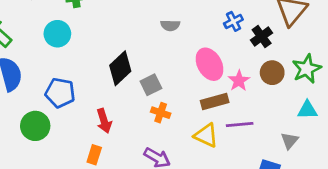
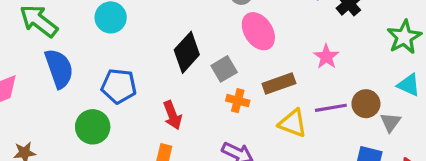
pink ellipse: (210, 64) -> (258, 31), moved
brown circle: (272, 73) -> (366, 104), moved
brown rectangle: (215, 101) -> (279, 84), moved
cyan triangle: (307, 110) -> (409, 85), turned 30

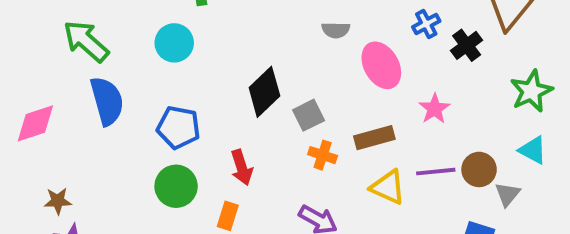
pink ellipse: (258, 31) -> (381, 65), moved
green circle: (93, 127) -> (176, 186), moved

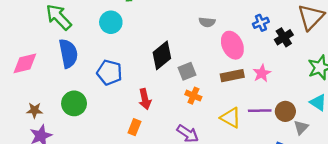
brown rectangle: (374, 138) -> (232, 76), moved
green circle: (176, 186) -> (74, 103), moved

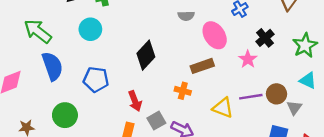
black cross: (284, 37) -> (265, 38), moved
gray square: (187, 71) -> (156, 121), moved
brown rectangle: (232, 76) -> (202, 66), moved

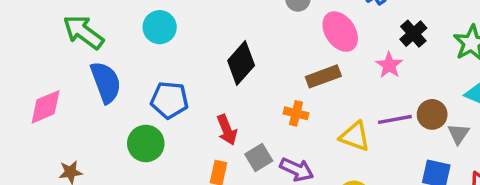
green circle: (65, 115) -> (146, 143), moved

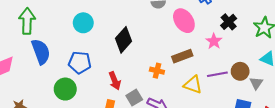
cyan circle: (160, 27) -> (83, 23), moved
green arrow: (83, 32) -> (27, 21), turned 55
brown rectangle: (323, 76) -> (182, 56), moved

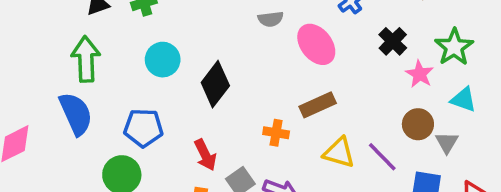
green arrow: (27, 21) -> (86, 59), moved
cyan circle: (83, 23) -> (163, 60), moved
pink star: (214, 41) -> (420, 74), moved
purple line: (217, 74) -> (382, 157), moved, turned 60

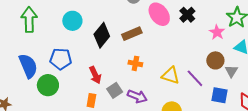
black cross: (393, 41) -> (187, 15), moved
brown rectangle: (318, 105) -> (132, 34), moved
blue semicircle: (76, 114) -> (28, 66), moved

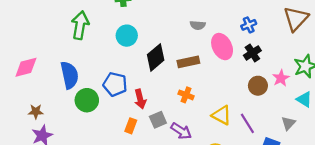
blue pentagon: (61, 59) -> (115, 84), moved
brown circle: (215, 60) -> (258, 86), moved

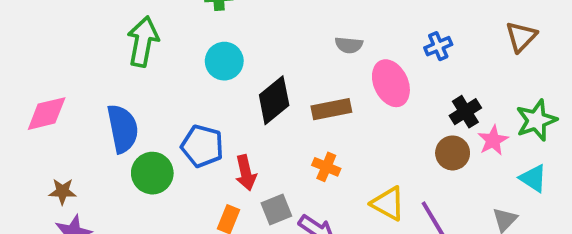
brown triangle: (296, 19) -> (521, 37), size x0.7
black cross: (252, 53) -> (465, 112), moved

